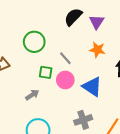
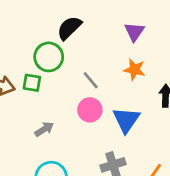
black semicircle: (73, 17) -> (69, 28), moved
green square: (46, 72) -> (32, 83), moved
blue triangle: (92, 87) -> (126, 120), turned 30

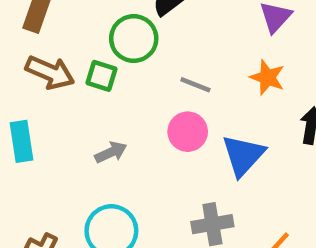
gray line: (91, 80) -> (195, 85), turned -36

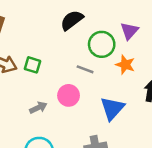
green circle: (134, 38) -> (102, 44), moved
pink circle: (188, 132) -> (69, 95), moved

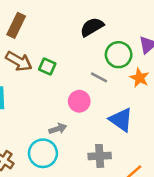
gray arrow: (38, 108) -> (58, 129), moved
blue triangle: (112, 108) -> (121, 120), turned -44

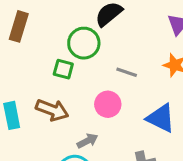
green circle: (119, 55) -> (84, 43), moved
brown arrow: (19, 61) -> (52, 110), moved

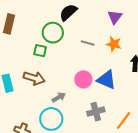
gray line: (127, 72) -> (88, 43), moved
pink circle: (108, 104) -> (83, 79), moved

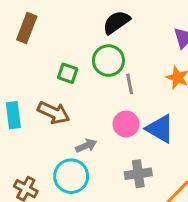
green circle: (53, 33) -> (108, 61), moved
gray line: (88, 43) -> (130, 84), moved, turned 56

